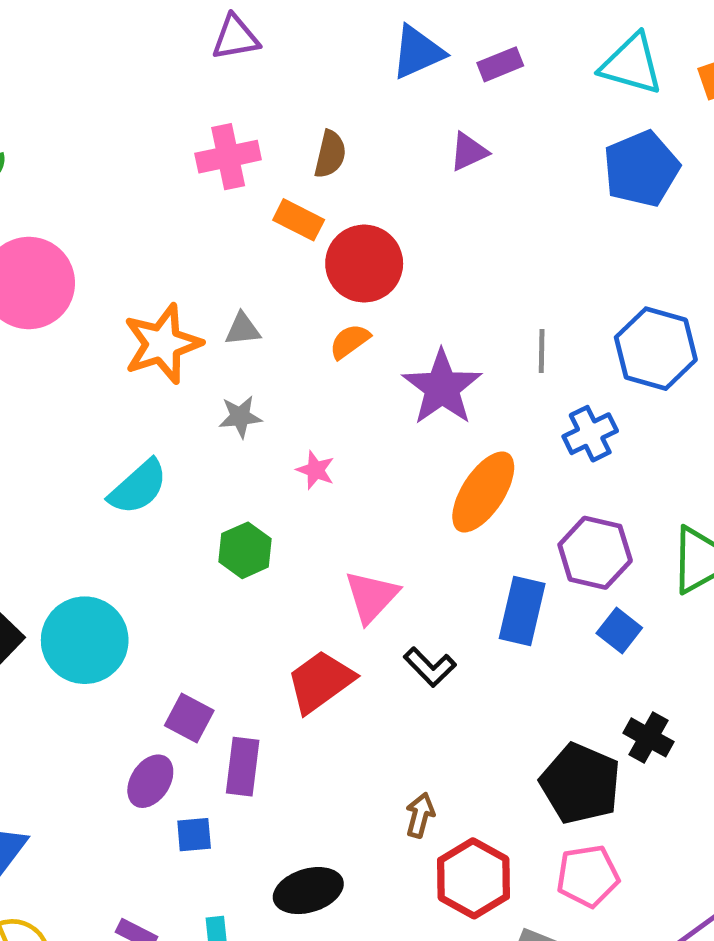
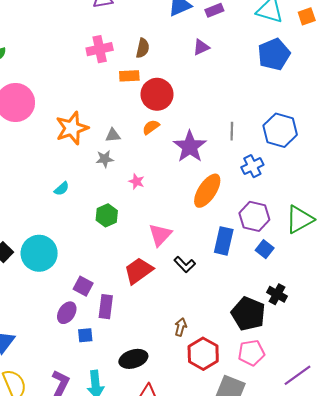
orange rectangle: (299, 220) -> (129, 76), turned -30
gray triangle: (243, 329) -> (113, 135), moved
cyan semicircle: (138, 487) -> (62, 189), size x0.6

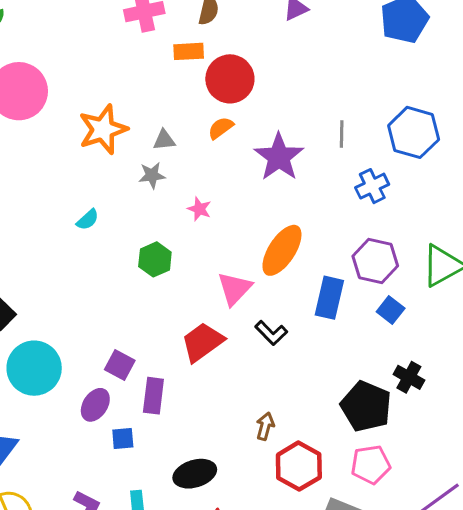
orange ellipse: (207, 191) -> (282, 250), moved
cyan circle: (39, 253) -> (34, 368), moved

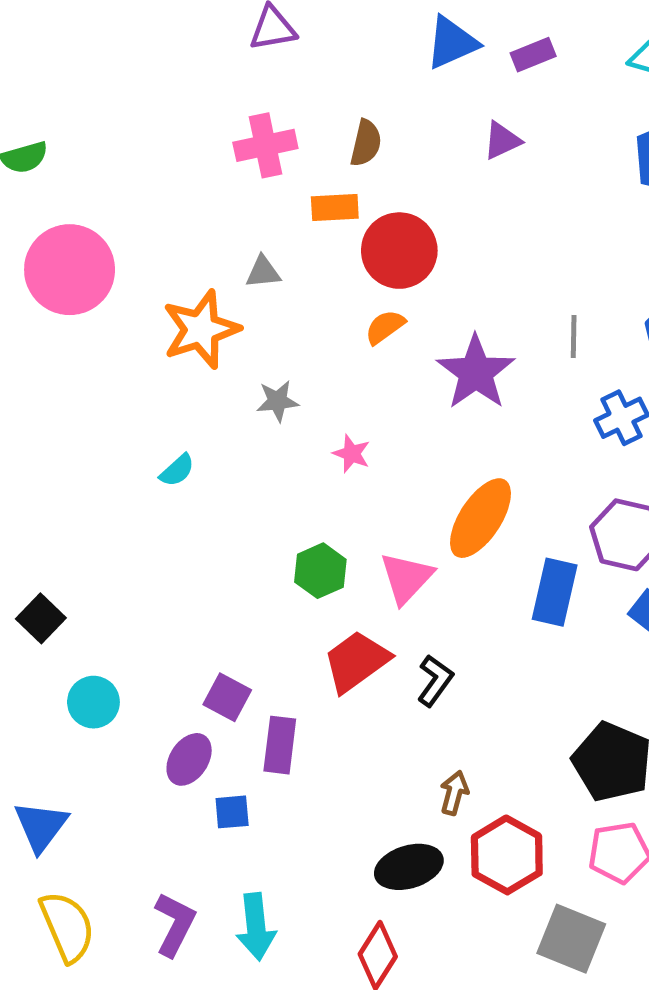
gray triangle: (164, 140) -> (263, 272), moved
green hexagon: (155, 259) -> (320, 571), moved
black L-shape: (271, 333) -> (435, 681), moved, turned -100
cyan circle: (34, 368) -> (93, 702), size x0.6
black ellipse: (195, 474) -> (409, 867), moved

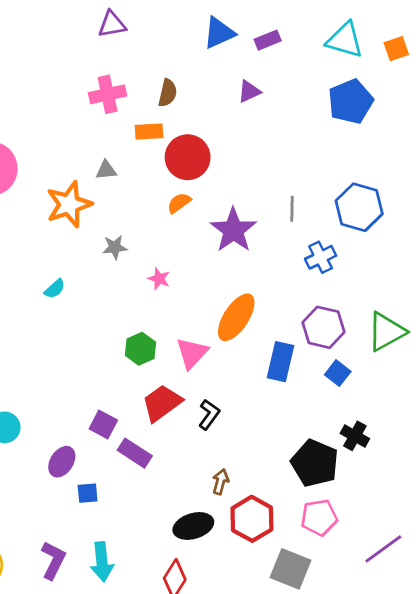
purple square: (227, 697) -> (103, 425), moved
purple rectangle: (280, 745) -> (135, 453), moved, turned -64

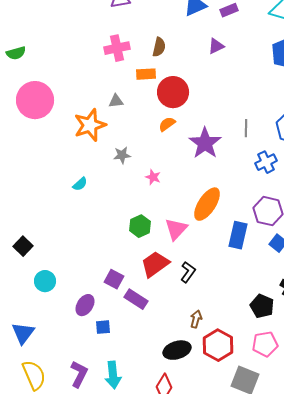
black pentagon: (315, 463) -> (262, 306), size x0.7

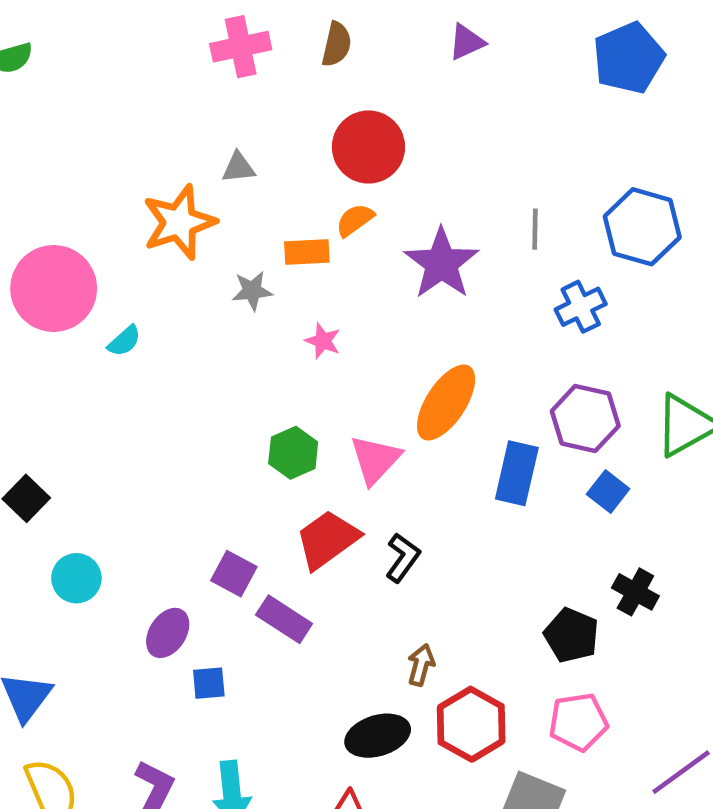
orange rectangle: (146, 74) -> (307, 252), moved
pink circle: (35, 100) -> (54, 288), moved
cyan semicircle: (80, 184) -> (124, 341), moved

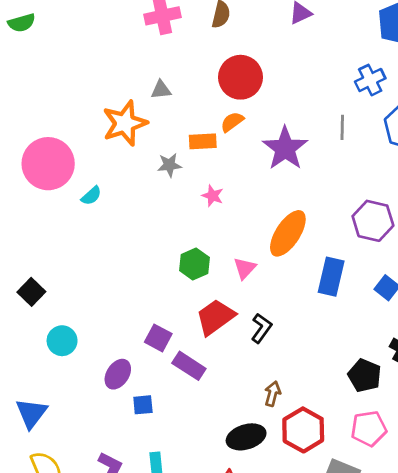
blue cross: (581, 307) -> (370, 80), moved
purple hexagon: (585, 419) -> (373, 221), moved
pink triangle: (375, 460) -> (245, 268), size x0.7

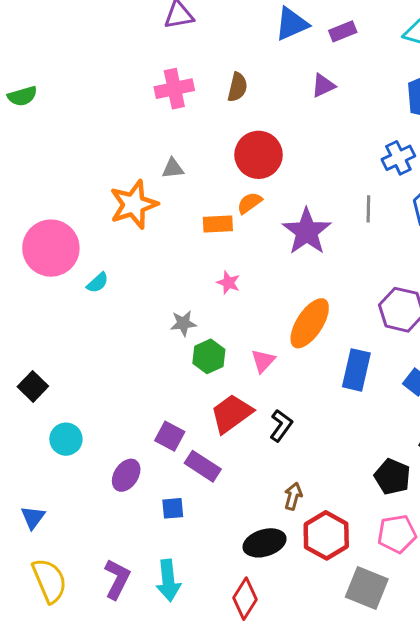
gray star: (169, 165) -> (183, 323), moved
blue square: (143, 405) -> (173, 508), moved
blue triangle: (31, 413) -> (33, 517), size x0.7

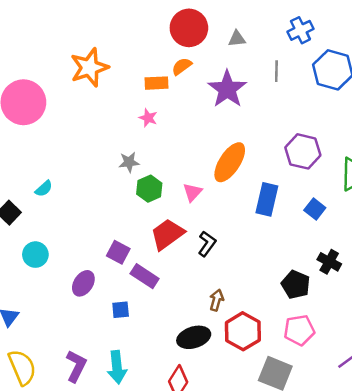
gray triangle: (173, 168) -> (237, 39), moved
cyan semicircle: (98, 283) -> (44, 189), moved
pink star: (228, 283) -> (148, 118), moved

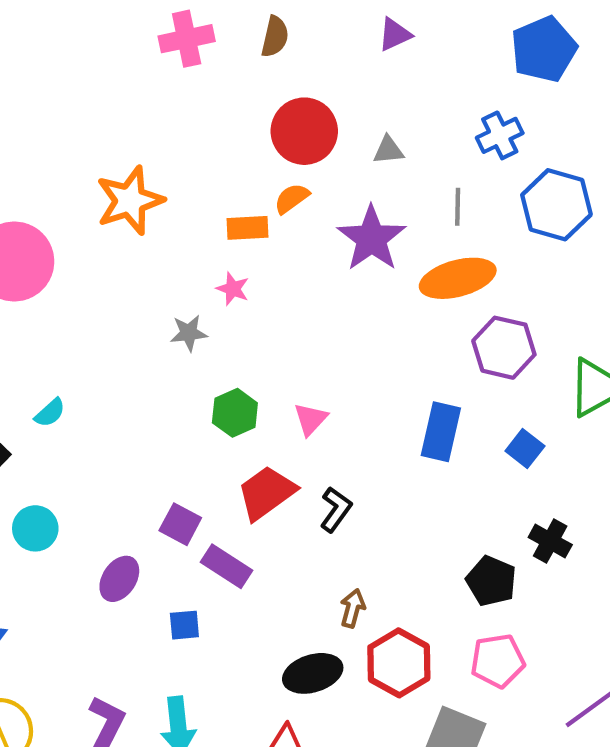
gray star: (129, 162) -> (189, 333), moved
orange ellipse: (230, 162) -> (458, 278), moved, turned 42

